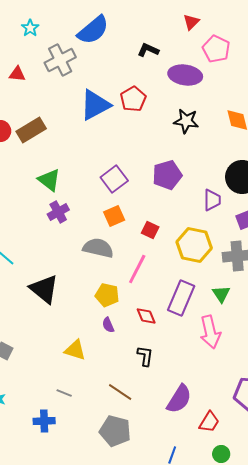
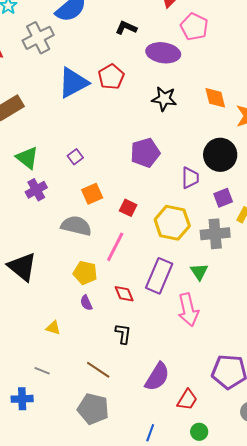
purple square: (114, 179) -> (75, 157), moved, size x0.6
yellow triangle: (75, 350) -> (53, 328), size x0.7

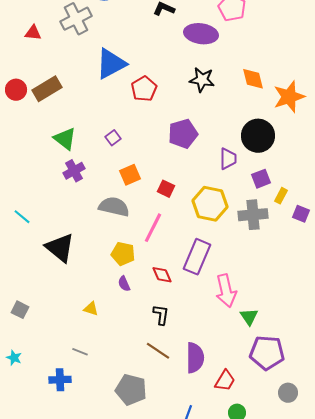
red pentagon: (111, 77) -> (144, 89), moved
green triangle: (199, 272) -> (249, 317), moved
brown line: (98, 370) -> (158, 351), moved
purple semicircle: (157, 377) -> (195, 358), turned -32

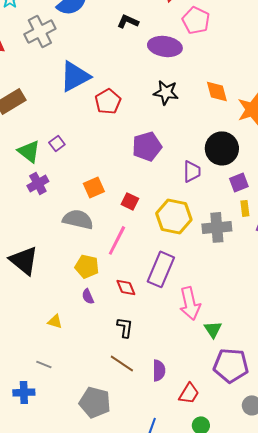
purple square: (113, 138) -> (57, 143), moved
purple square: (261, 179) -> (239, 182), moved
yellow rectangle: (281, 196) -> (245, 208), turned -35
purple semicircle: (195, 358) -> (159, 370), size x0.7

